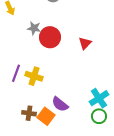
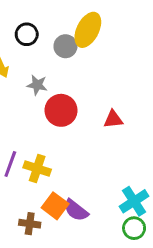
gray star: (34, 28) -> (37, 85), moved
red triangle: (85, 43) -> (113, 119), turned 40
orange square: (46, 116) -> (55, 206), moved

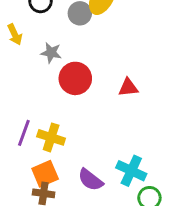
cyan cross: (134, 201) -> (131, 171), moved, turned -32
orange square: (55, 206) -> (45, 174), moved, turned 30

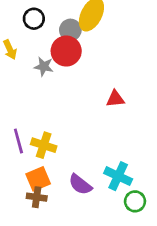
red circle: (75, 78) -> (66, 51), moved
purple line: (24, 133) -> (18, 141), turned -35

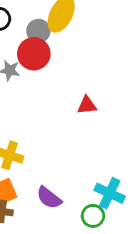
cyan cross: (118, 176) -> (110, 193), moved
green circle: (135, 201) -> (93, 216), moved

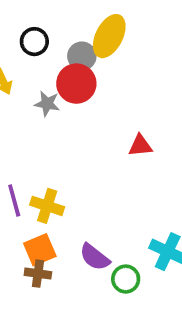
green circle: (93, 216) -> (126, 279), moved

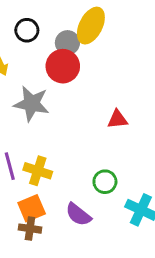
gray star: (47, 104) -> (32, 104), moved, size x1.6
green circle: (126, 279) -> (105, 182), moved

